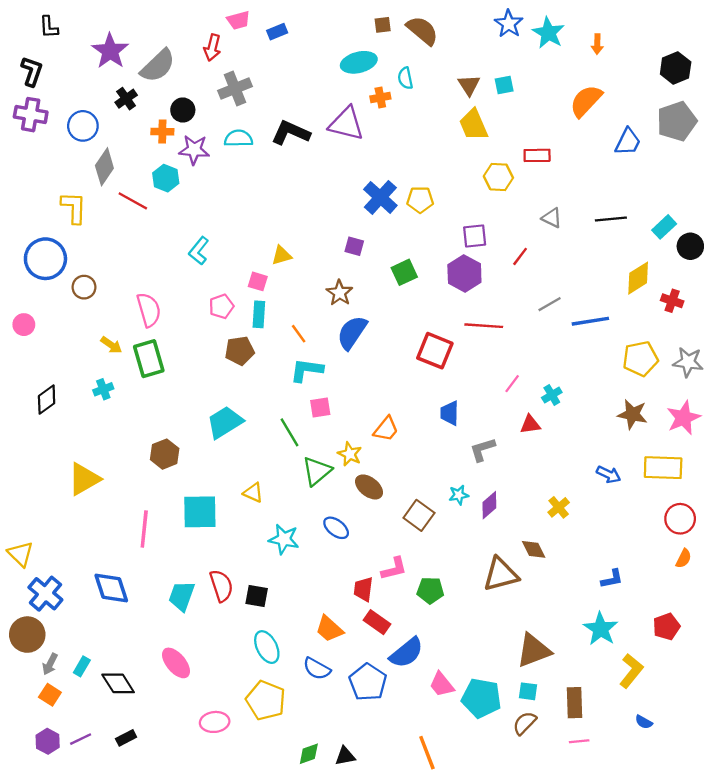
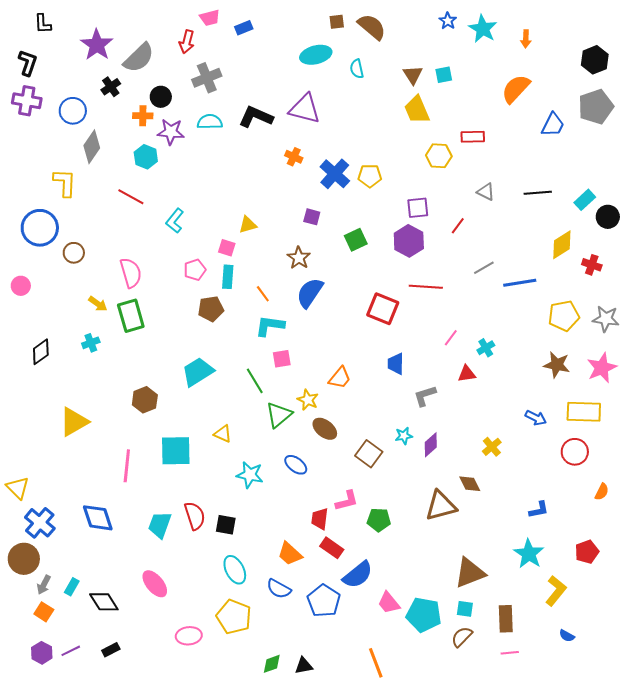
blue star: (509, 24) -> (448, 21), size x0.7
orange cross: (380, 98) -> (294, 157), moved, turned 36
red line: (133, 201) -> (131, 197), moved
red circle: (680, 519) -> (575, 452), moved

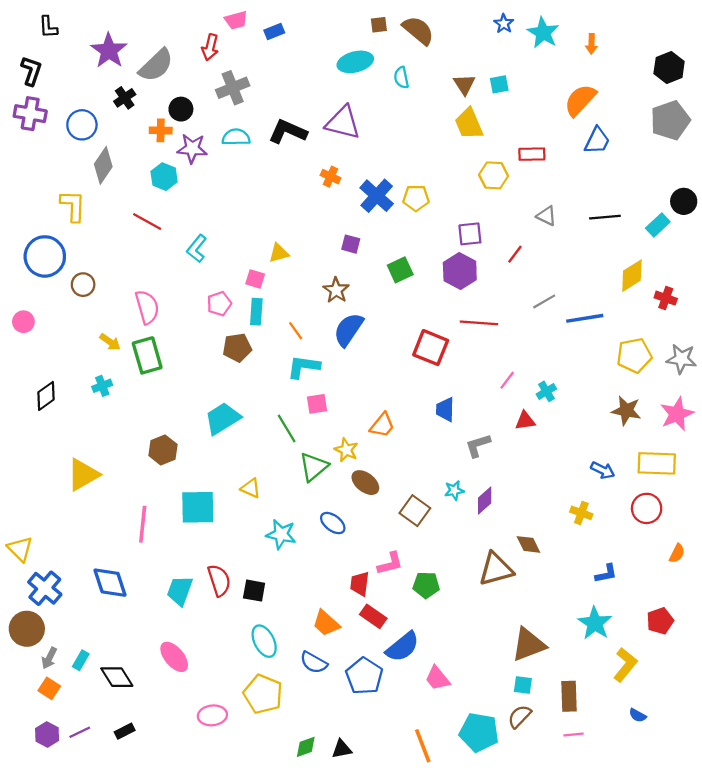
blue trapezoid: (553, 125) -> (597, 141), moved
black circle: (608, 217) -> (684, 201), moved
yellow cross: (492, 447) -> (581, 513), moved, turned -30
cyan pentagon: (424, 615) -> (479, 732), moved

